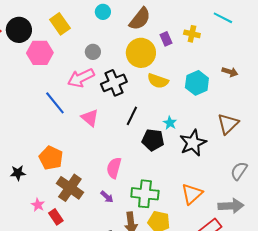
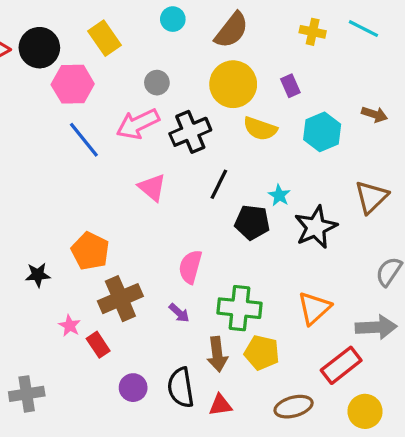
yellow cross: (192, 34) -> (313, 32), moved
purple rectangle: (166, 39) -> (290, 86), moved
blue line: (55, 103) -> (84, 140), moved
brown cross: (70, 188) -> (120, 299), turned 32

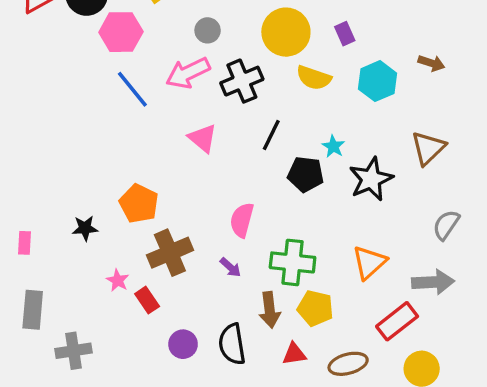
red triangle: (220, 405) -> (294, 354), moved

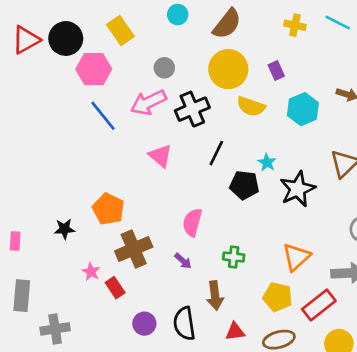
green cross: (293, 262) -> (234, 257), size x0.6
yellow pentagon: (315, 308) -> (278, 297), moved

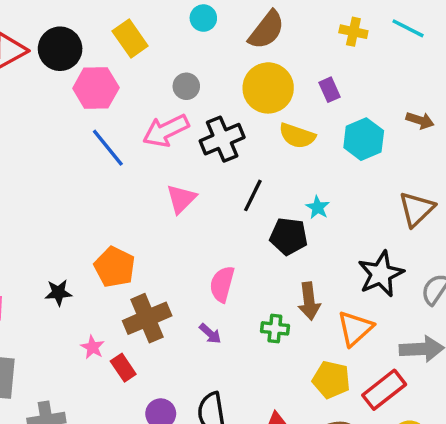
pink triangle: (160, 156) -> (181, 199), turned 35
black star: (298, 189) -> (381, 274), moved
brown arrow: (215, 296) -> (309, 301), moved

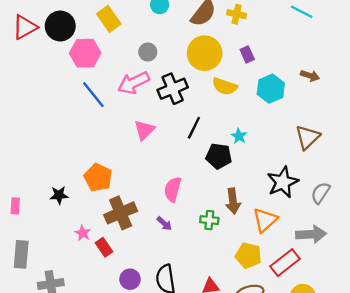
yellow cross: (353, 32) -> (237, 14), moved

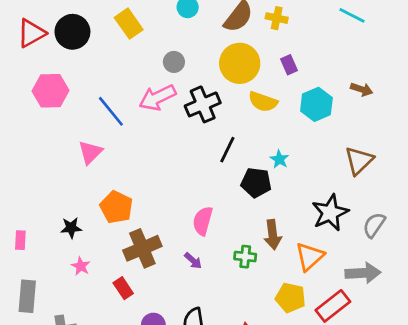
pink hexagon: (85, 53) -> (51, 91), moved
pink triangle: (144, 130) -> (90, 152), moved
pink star: (83, 233) -> (81, 266), moved

